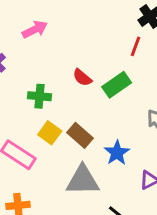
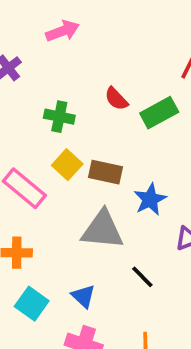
brown rectangle: (80, 135) -> (105, 172), turned -35

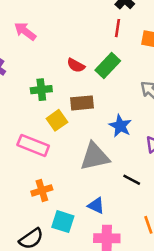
pink arrow: (63, 31) -> (25, 31), turned -105
yellow square: (67, 165) -> (57, 120), turned 30
brown rectangle: (105, 172) -> (82, 103), moved

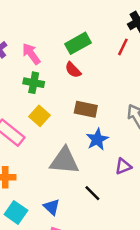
pink arrow: (25, 31) -> (31, 54), moved
green rectangle: (108, 65) -> (78, 43), moved
brown rectangle: (82, 103) -> (86, 109), moved
yellow square: (57, 120) -> (40, 116), turned -30

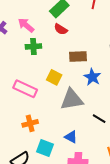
yellow square: (40, 116) -> (54, 77), moved

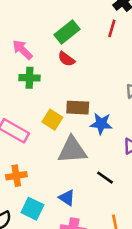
brown rectangle: (78, 57) -> (78, 108), moved
blue star: (92, 77) -> (101, 124), turned -30

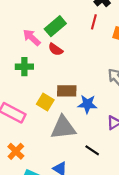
pink arrow: (22, 50) -> (32, 37), moved
orange cross: (16, 176) -> (16, 151), turned -35

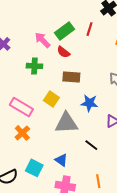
red line: (94, 22) -> (89, 29), moved
brown rectangle: (67, 91) -> (71, 77), moved
orange cross: (16, 151) -> (22, 133), moved

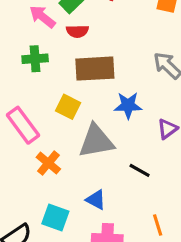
red semicircle: (63, 52) -> (77, 31), turned -32
brown rectangle: (71, 77) -> (95, 69), size x1.4
pink rectangle: (21, 107) -> (23, 125), turned 30
orange cross: (22, 133) -> (48, 163), moved

